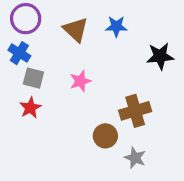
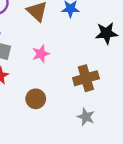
brown circle: (105, 136) -> (36, 99), moved

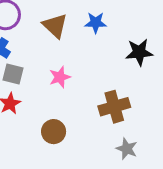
gray star: (86, 117) -> (127, 149), moved

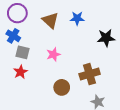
brown circle: (54, 132) -> (62, 87), moved

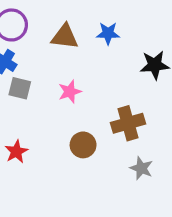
brown triangle: (50, 20) -> (65, 37), turned -36
red star: (20, 72) -> (16, 152), moved

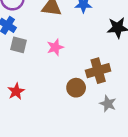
brown circle: (83, 145) -> (76, 88), moved

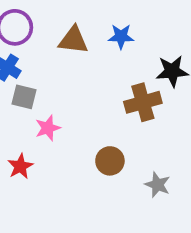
pink star: (55, 47) -> (48, 128), moved
brown cross: (98, 71) -> (143, 102), moved

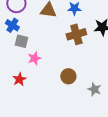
brown cross: (143, 102) -> (76, 34), moved

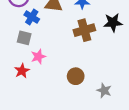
blue cross: (12, 25) -> (32, 17), moved
red star: (19, 79) -> (22, 71), moved

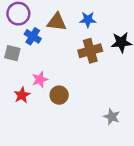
gray square: (24, 38) -> (12, 53), moved
brown circle: (76, 76) -> (59, 95), moved

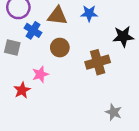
brown cross: (90, 51) -> (98, 62), moved
brown circle: (59, 95) -> (60, 48), moved

